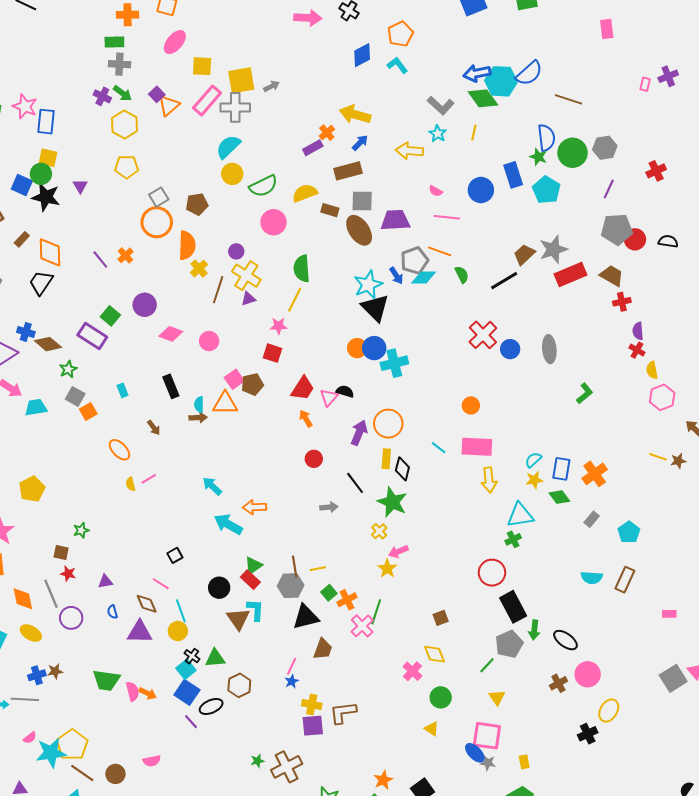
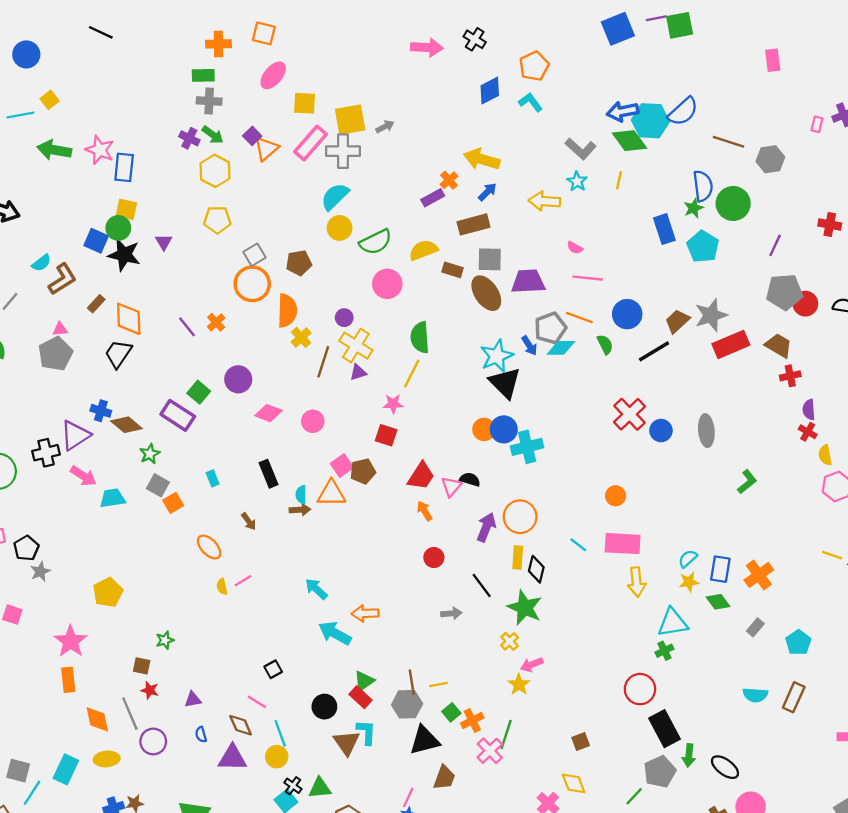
gray hexagon: (605, 148) -> (770, 159), moved
green star: (538, 157) -> (694, 208), turned 30
red cross: (656, 171) -> (830, 224), turned 36
blue circle: (481, 190) -> (627, 314), moved
yellow ellipse: (31, 633) -> (107, 759), turned -35

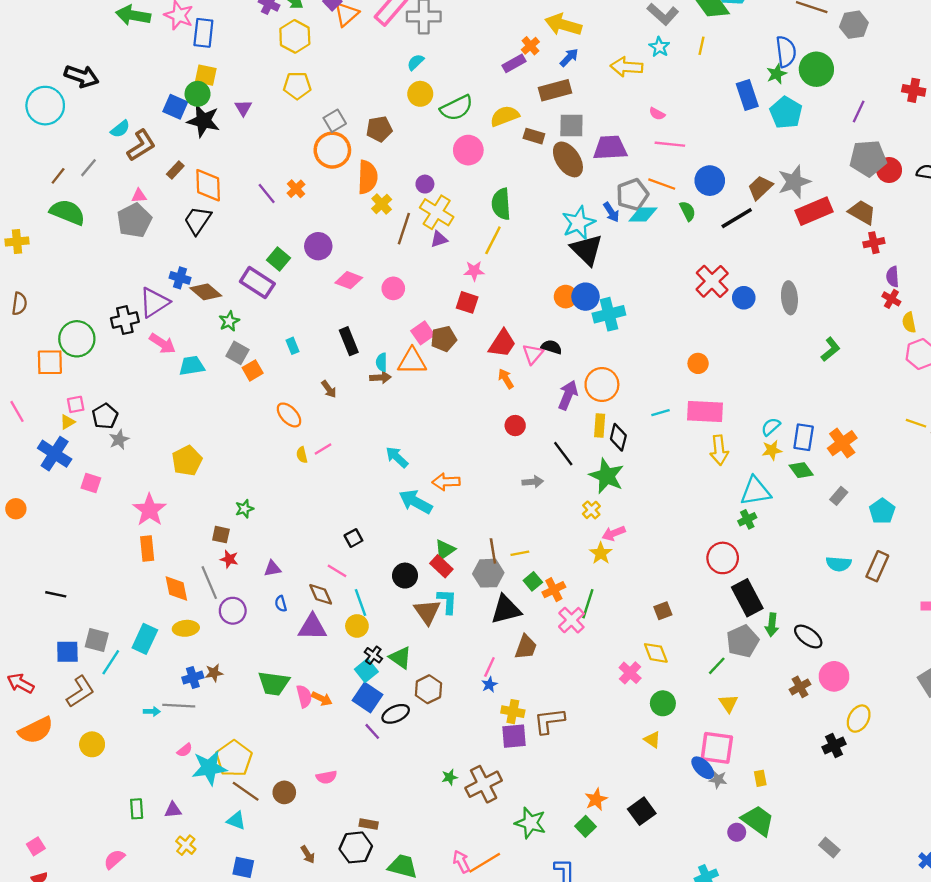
cyan semicircle: (335, 197) -> (416, 62), size x0.6
cyan line: (578, 545) -> (661, 413), turned -54
green triangle: (320, 788) -> (400, 658), turned 40

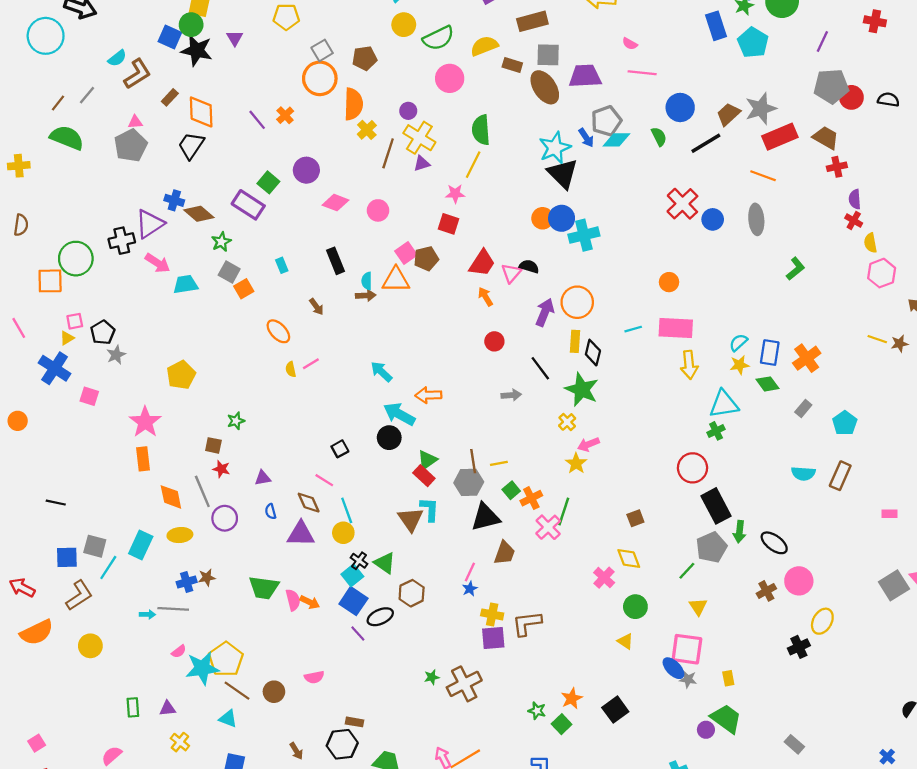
orange line: (662, 184) -> (763, 176), moved
black circle: (405, 576) -> (389, 438), moved
green star: (530, 823) -> (537, 711), moved, size x0.6

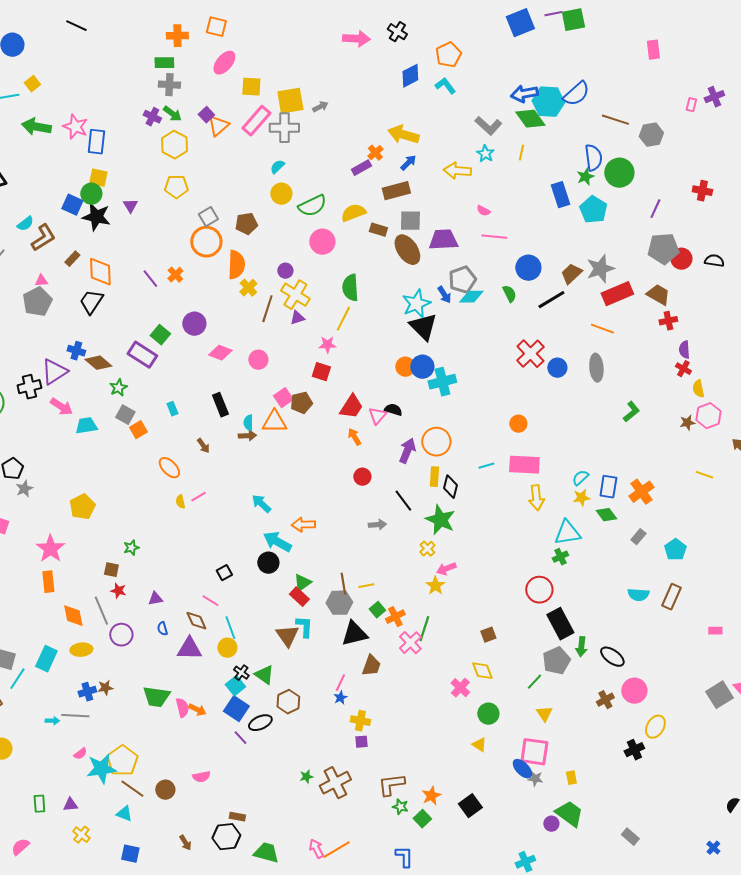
brown star: (900, 344) -> (687, 423), moved
brown L-shape: (527, 623) -> (391, 785), moved
purple square: (493, 638) -> (361, 742), size x0.6

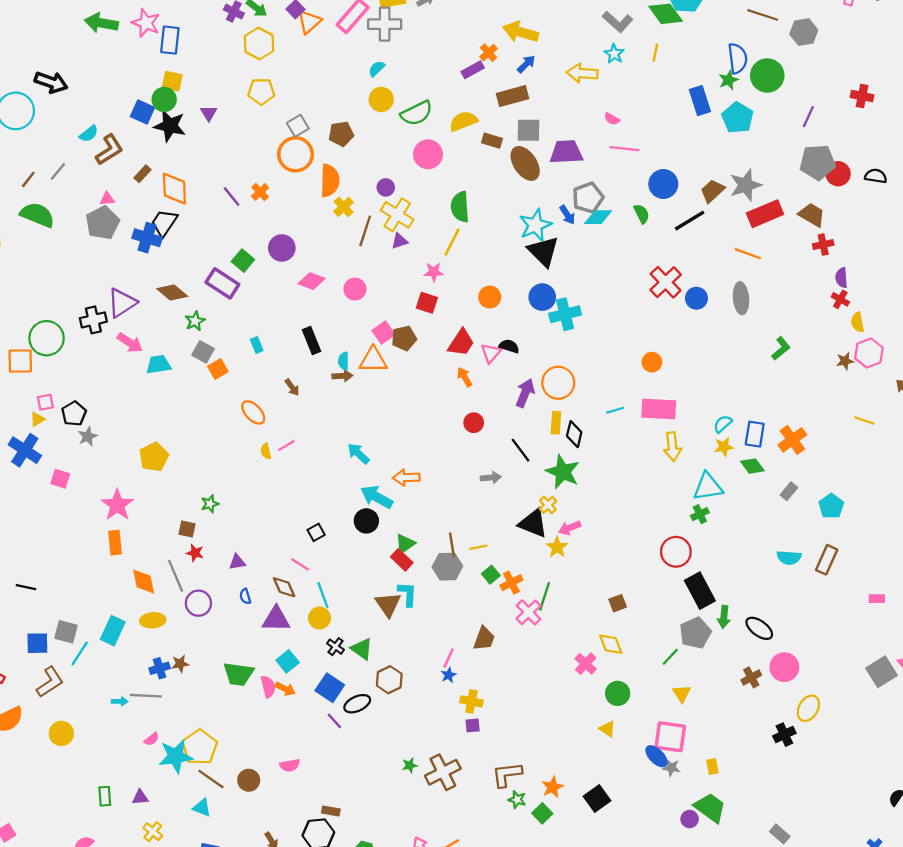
blue cross: (76, 351) -> (147, 238), moved, size x1.4
orange circle: (405, 367) -> (490, 297), moved
black triangle: (354, 634) -> (533, 523), moved, turned 36
cyan square: (235, 686) -> (288, 661), moved

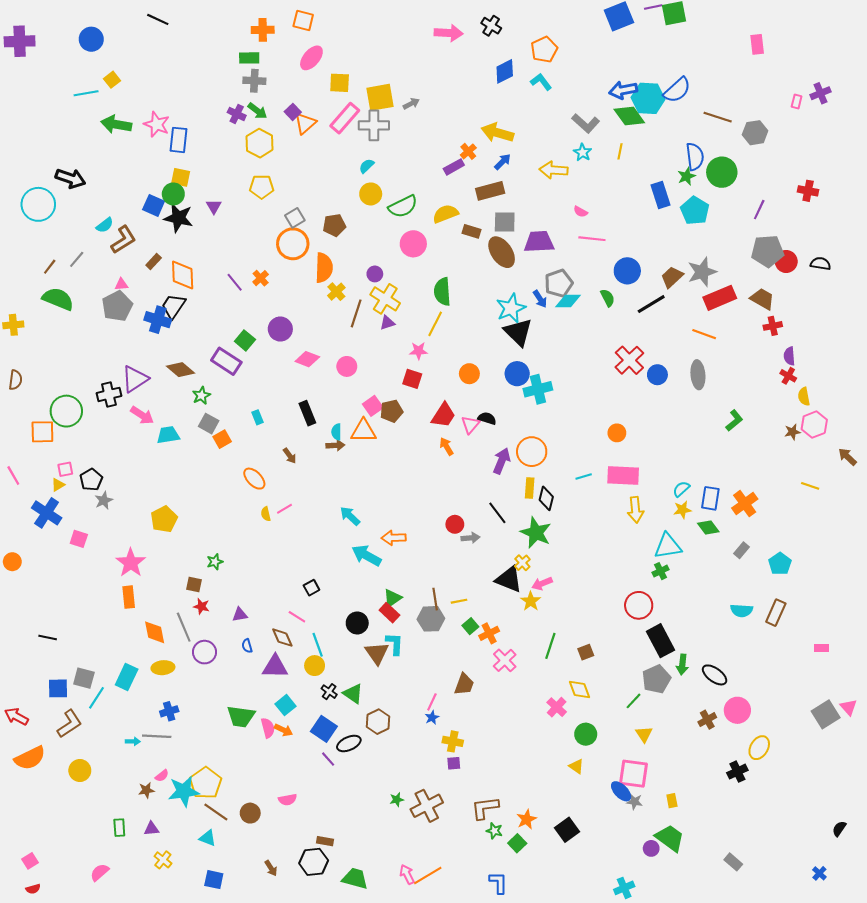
red circle: (474, 423) -> (455, 524), moved
black circle: (366, 521) -> (357, 623), moved
green line: (545, 596) -> (550, 646), moved
brown star: (180, 664) -> (146, 790), moved

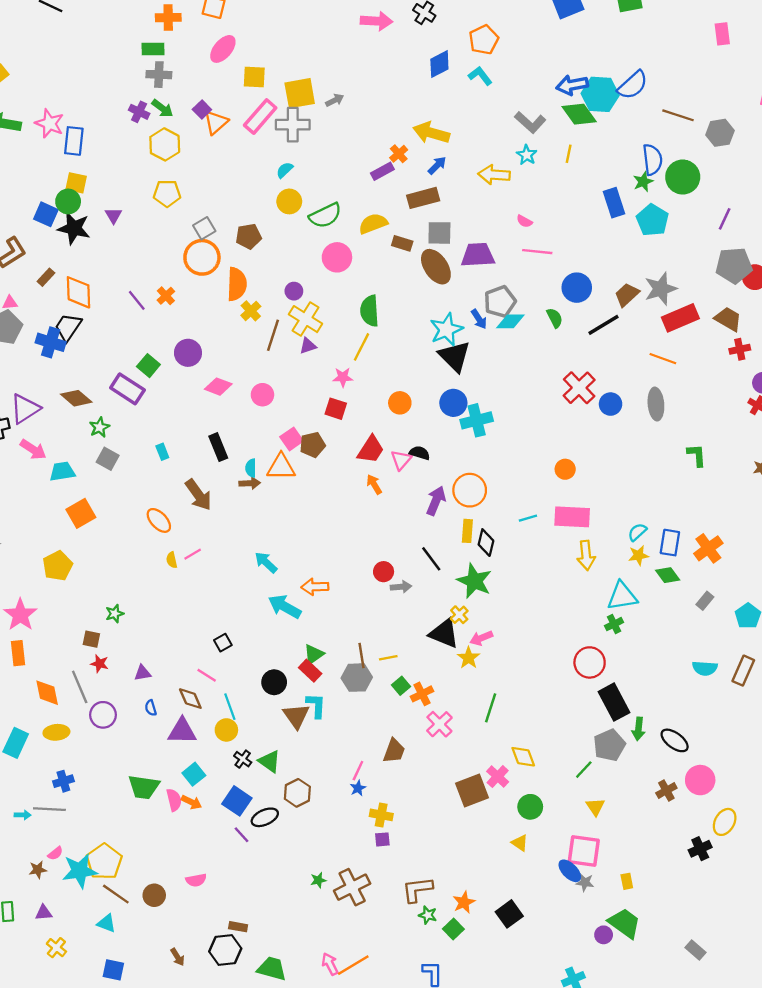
green L-shape: (734, 420) -> (697, 455), turned -55
orange square: (222, 439) -> (81, 513), moved, size x1.4
brown arrow: (290, 456) -> (198, 495), size x1.8
brown square: (586, 652) -> (472, 791), moved, size x1.8

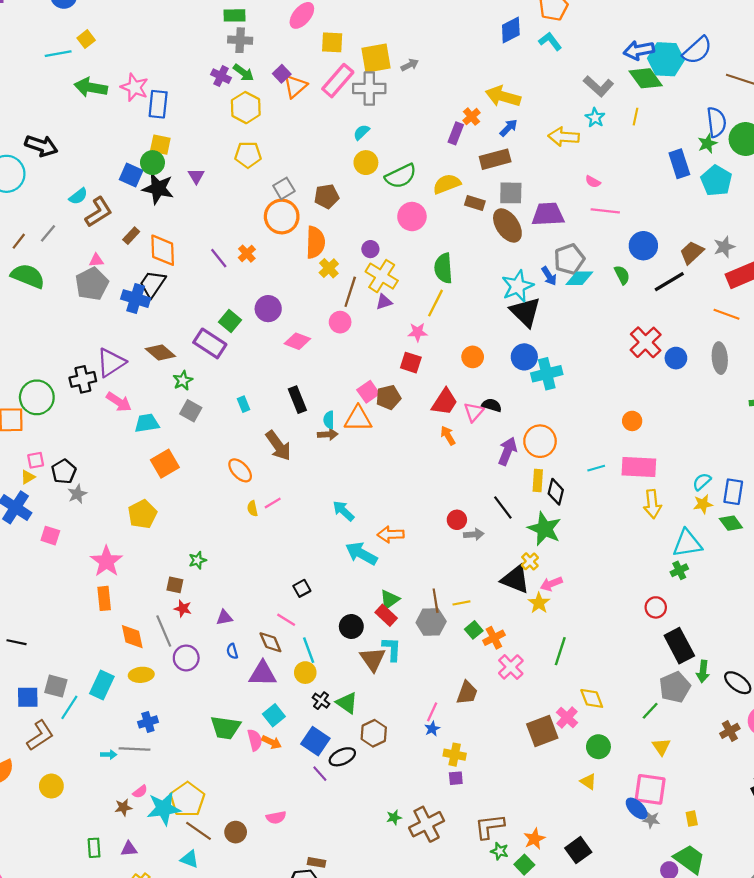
purple rectangle: (382, 171) -> (456, 133), turned -40
gray star: (661, 289) -> (724, 247), size x0.7
pink circle: (262, 395) -> (340, 322), moved
red circle: (590, 662) -> (656, 607), size x0.7

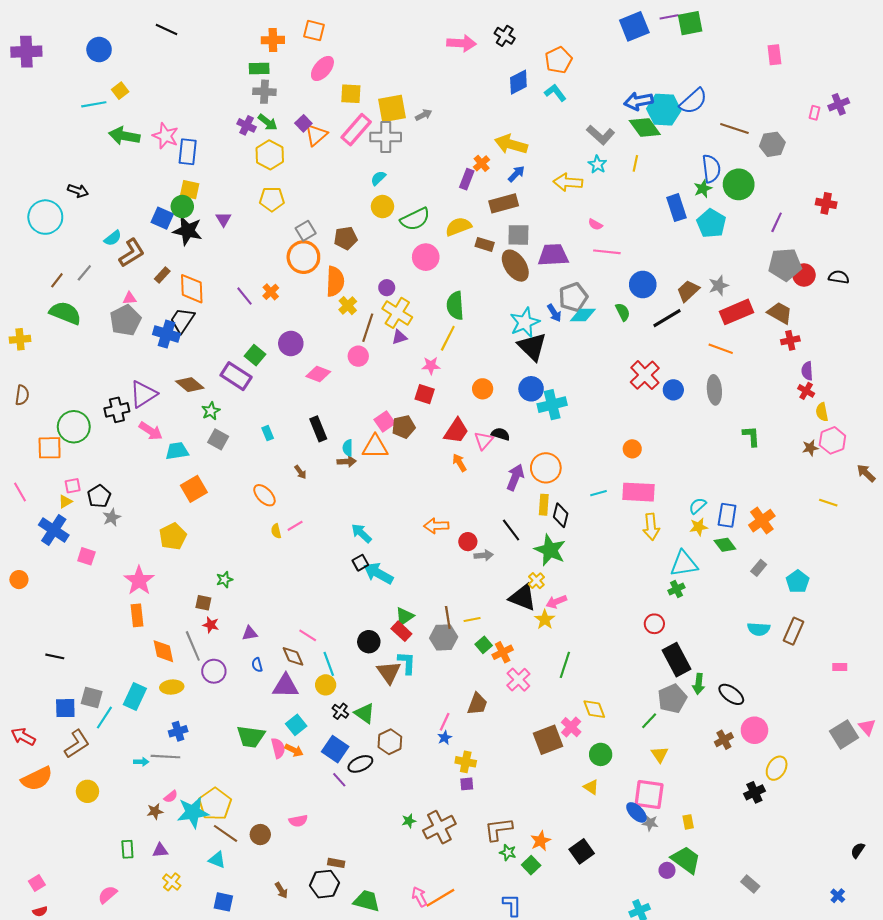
black arrow: (41, 146) -> (78, 191), size x0.7
brown arrow: (278, 446) -> (300, 472), size x0.5
orange arrow: (391, 534) -> (436, 526), moved
black square: (302, 588) -> (360, 563), moved

